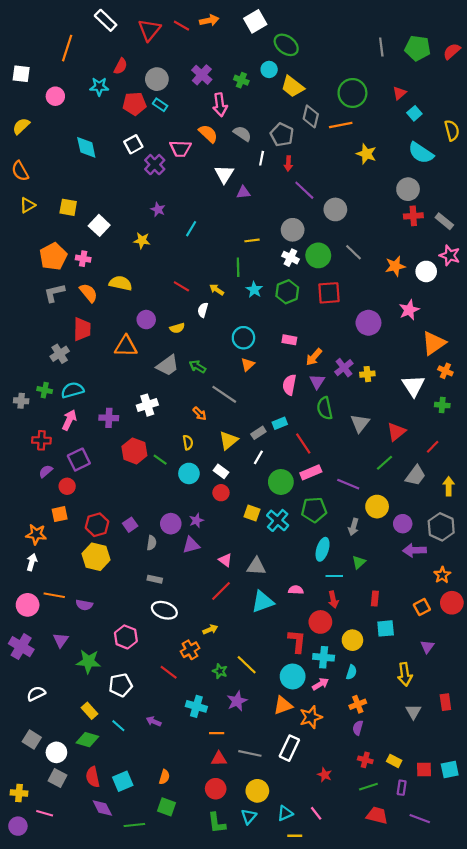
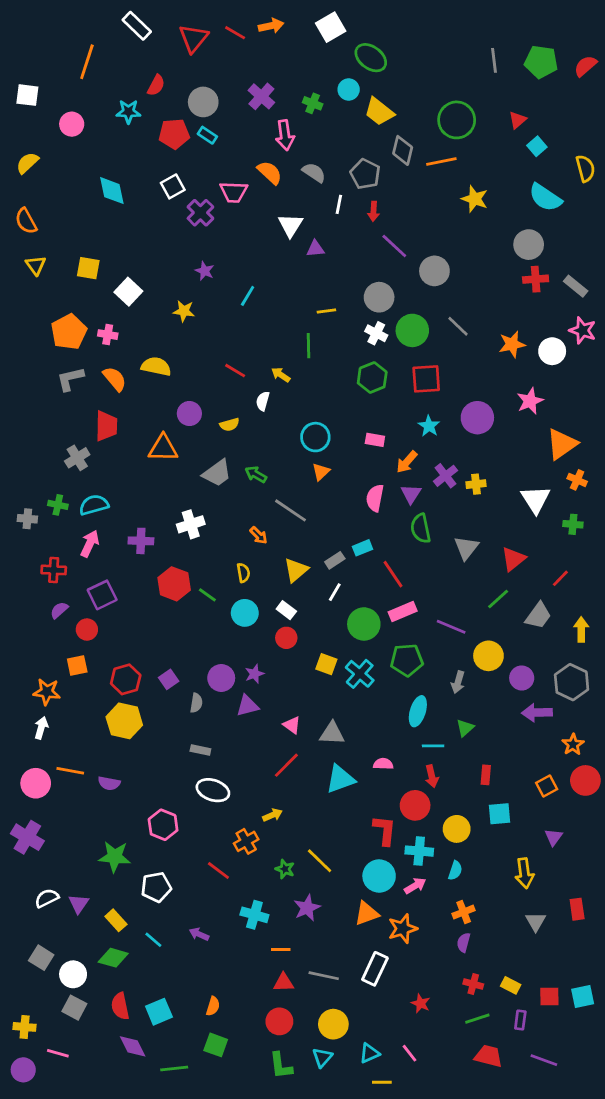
yellow triangle: (28, 205) -> (36, 265), turned -35
cyan star: (254, 290) -> (429, 426), moved
purple triangle: (61, 640) -> (79, 904), moved

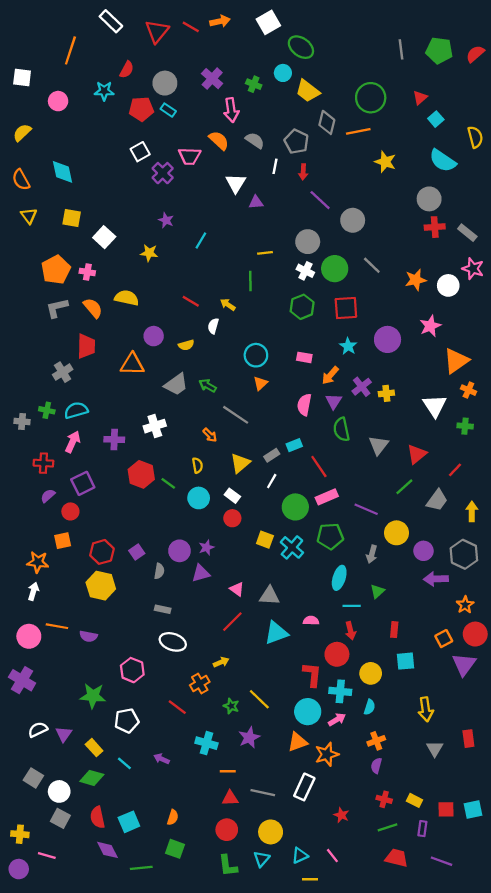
cyan diamond: (112, 191) -> (63, 172), moved
purple triangle: (554, 837) -> (464, 664), moved, size x1.6

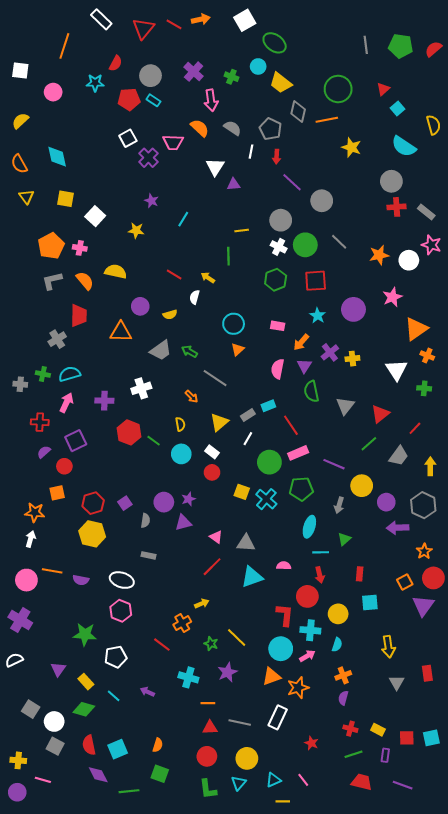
white ellipse: (173, 642) -> (122, 580), moved
white semicircle: (38, 730) -> (14, 660), moved

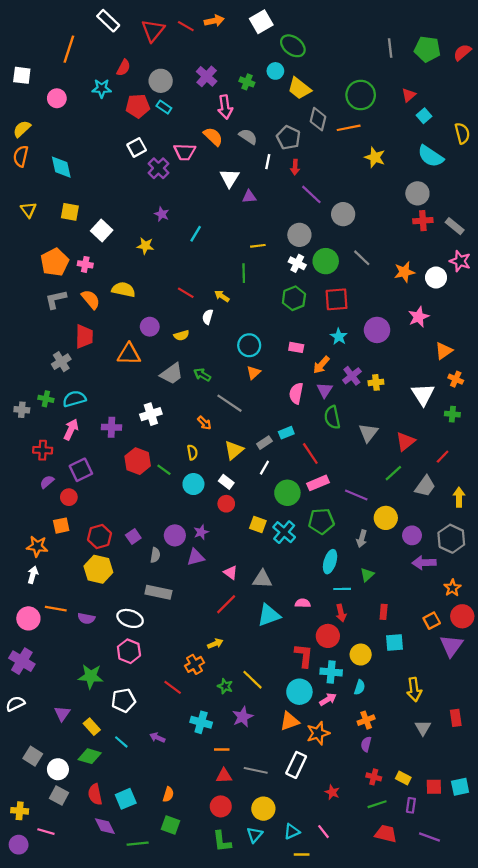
orange semicircle: (19, 164) -> (21, 156), moved, turned 42
orange triangle: (416, 329) -> (444, 351), size x0.7
gray rectangle: (148, 555) -> (158, 592), size x1.6

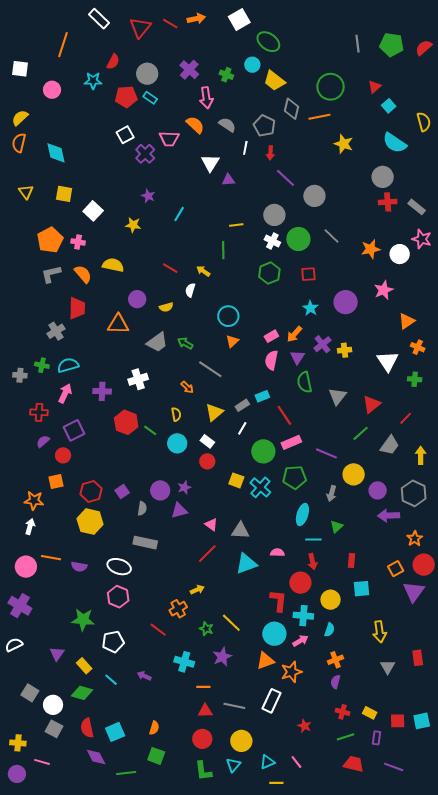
red square: (337, 299) -> (308, 274), size x0.7
pink rectangle: (296, 347) -> (271, 336), moved, turned -40

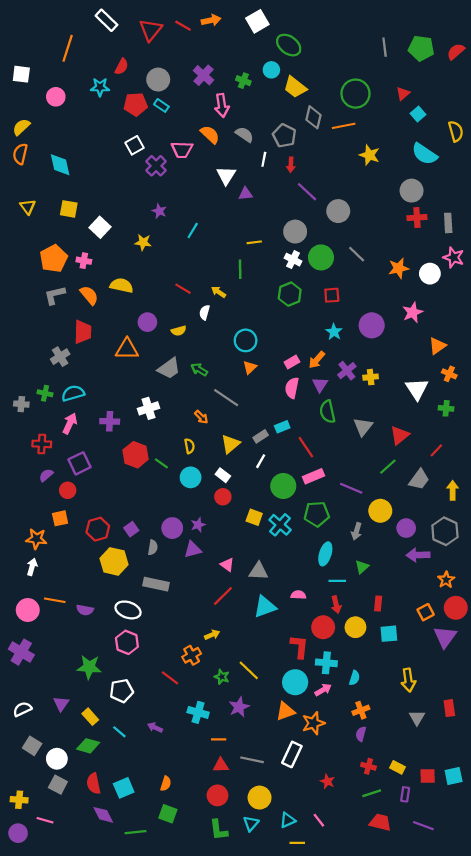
gray rectangle: (417, 207) -> (448, 223), turned 48
yellow hexagon: (90, 522) -> (114, 561), moved
yellow circle: (331, 600) -> (355, 627), moved
white semicircle: (14, 645) -> (22, 709), moved

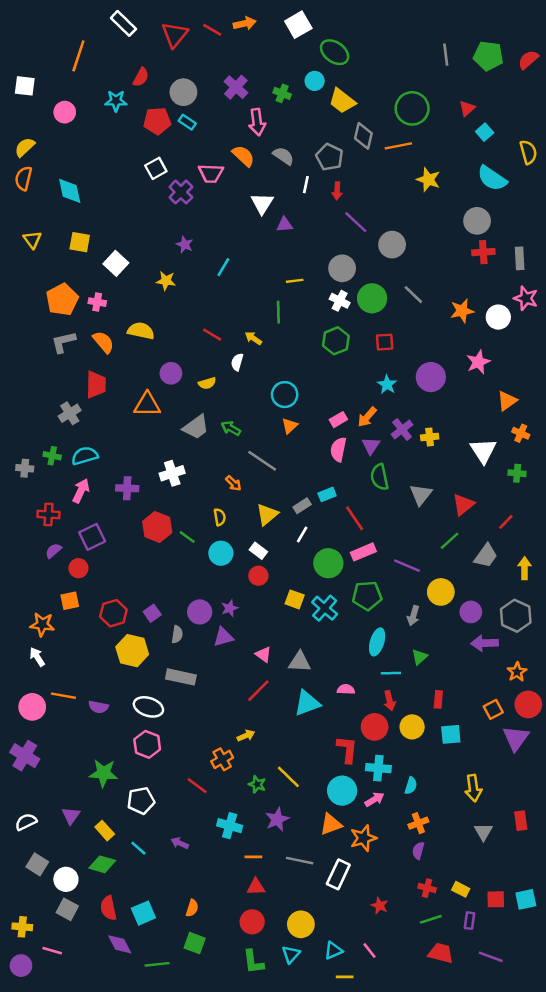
white arrow: (32, 567) -> (37, 657), turned -49
gray line: (252, 760) -> (300, 861), moved

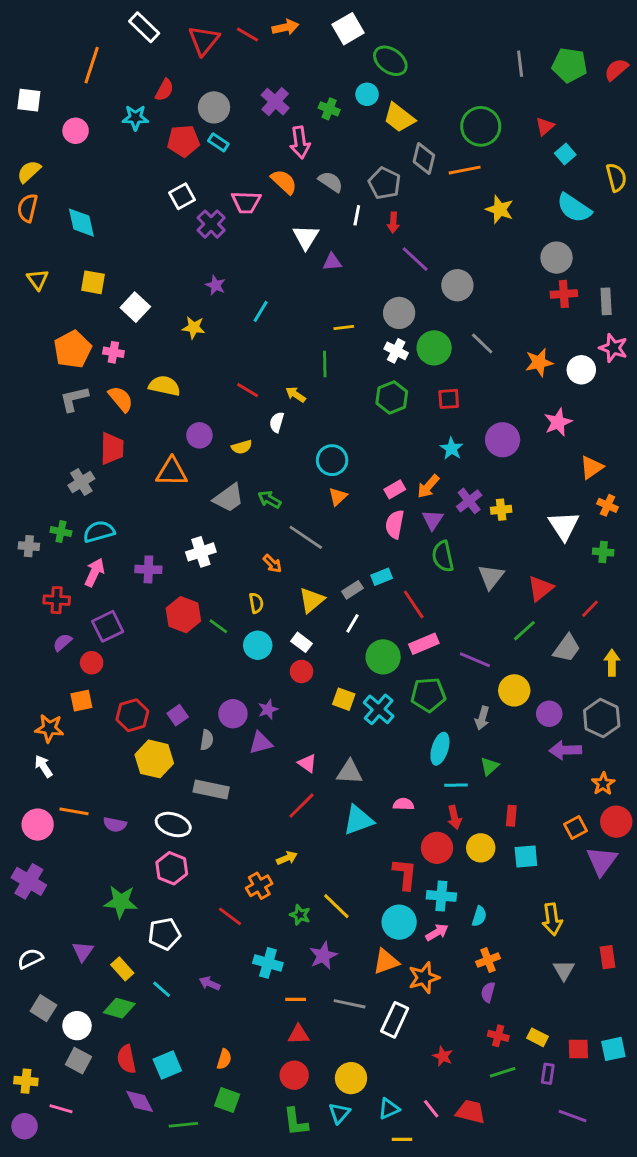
red trapezoid: (441, 953) -> (471, 1112), moved

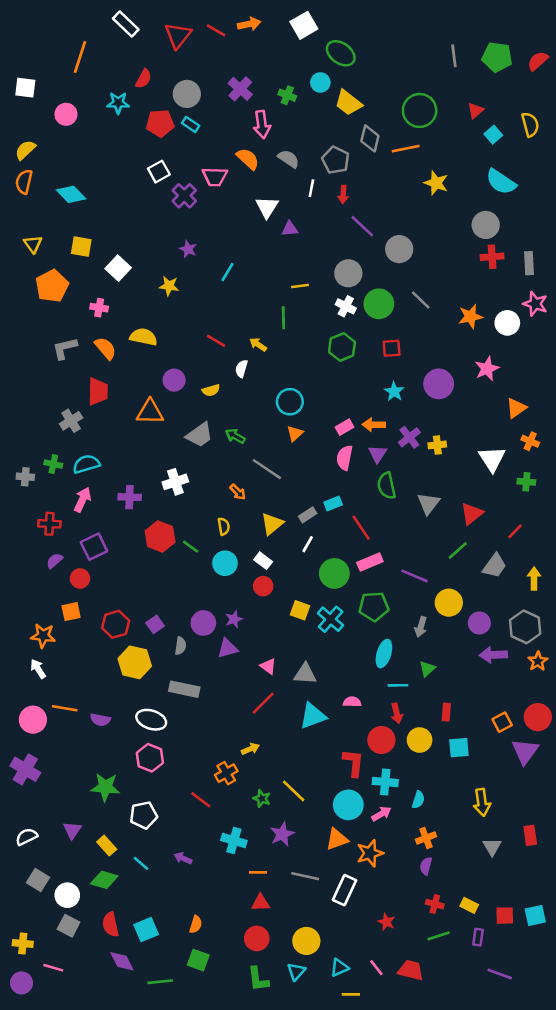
yellow semicircle: (616, 177) -> (530, 124), moved
cyan diamond: (81, 223) -> (71, 194), turned -32
orange pentagon: (73, 349) -> (52, 286), moved
orange arrow: (428, 486) -> (374, 425), turned 50
orange star: (603, 784) -> (538, 661), moved

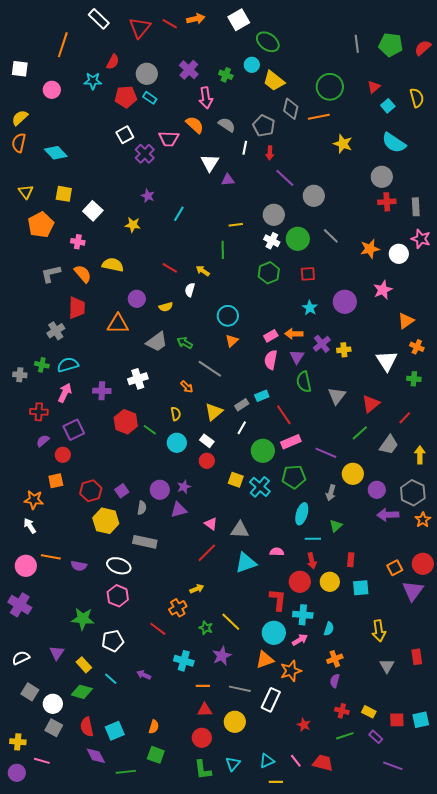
purple rectangle: (478, 937) -> (376, 737), turned -56
yellow circle: (306, 941) -> (235, 722), moved

